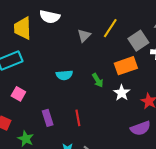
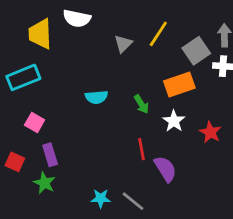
purple rectangle: (48, 118) -> (50, 155), moved
red line: (78, 118) -> (141, 149), moved
purple semicircle: (140, 128) -> (165, 169), moved, turned -102

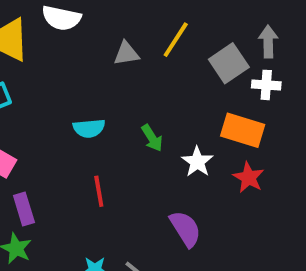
gray triangle: (123, 44) -> (126, 53), turned 36
orange rectangle: (179, 84) -> (243, 130), moved, turned 36
red line: (141, 149) -> (99, 191), moved

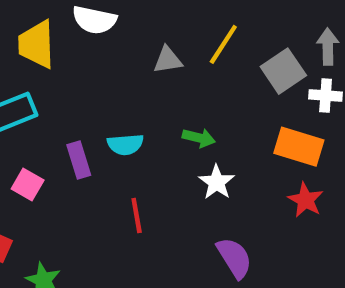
green arrow: (152, 138) -> (199, 138), moved, turned -44
white star: (197, 162) -> (217, 182), moved
purple rectangle: (24, 209) -> (79, 160), moved

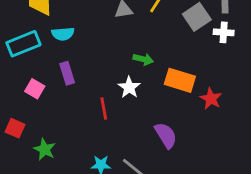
cyan semicircle: (125, 144) -> (63, 34), moved
orange rectangle: (299, 147) -> (180, 80), moved
white star: (217, 182) -> (129, 87), moved

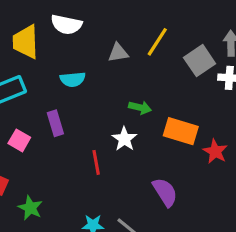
cyan semicircle: (63, 34) -> (73, 79), moved

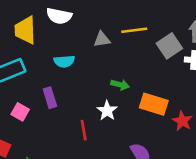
yellow line: (157, 42) -> (134, 30), turned 50

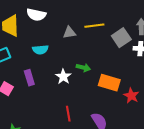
white star: (107, 111) -> (63, 77), moved
red line: (84, 130) -> (68, 114), moved

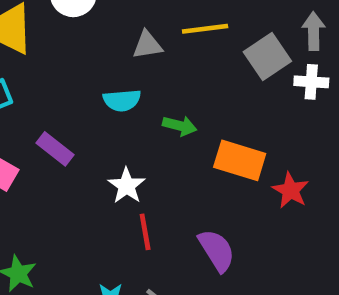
cyan semicircle: (40, 50) -> (122, 100), moved
white star: (63, 77) -> (127, 186), moved
purple rectangle: (29, 78) -> (55, 149), turned -35

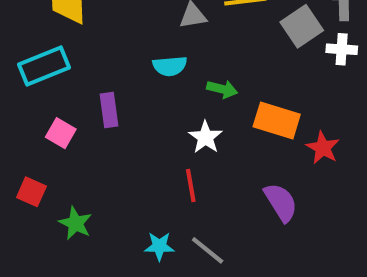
purple rectangle: (55, 149) -> (109, 110), turned 44
white star: (127, 186) -> (205, 137), moved
purple semicircle: (217, 250) -> (281, 202), moved

